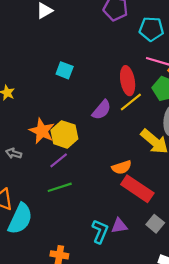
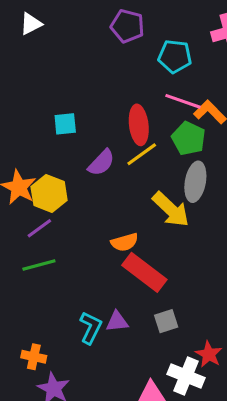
cyan square: (65, 70) -> (65, 124), moved, turned -30
gray square: (155, 224) -> (166, 321), turned 30

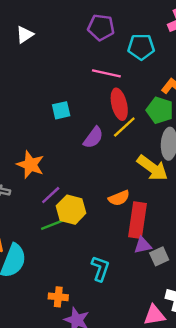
pink line: (183, 101) -> (106, 73), moved
yellow hexagon: (49, 193) -> (71, 210), moved
red rectangle: (144, 272) -> (137, 220), turned 68
purple triangle: (117, 322) -> (143, 245), moved

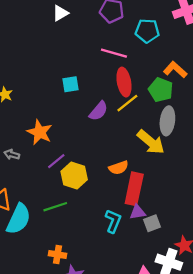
white triangle: (25, 35) -> (60, 13), moved
green line: (54, 224) -> (55, 207), moved
cyan L-shape: (100, 269) -> (113, 221), moved

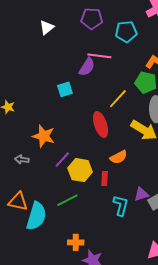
red ellipse: (124, 82) -> (101, 125), moved
purple semicircle: (98, 111) -> (87, 67), moved
red rectangle: (134, 189) -> (105, 179), moved, size x0.5

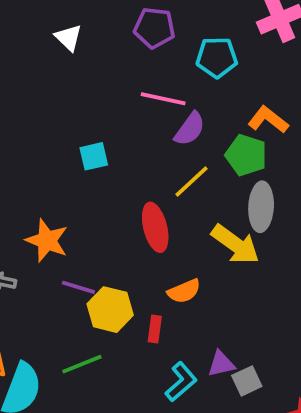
white triangle: (47, 27) -> (68, 38), turned -42
purple semicircle: (87, 67) -> (190, 129), moved
purple line: (62, 160) -> (78, 287), turned 60
cyan L-shape: (121, 205) -> (181, 382), turned 30

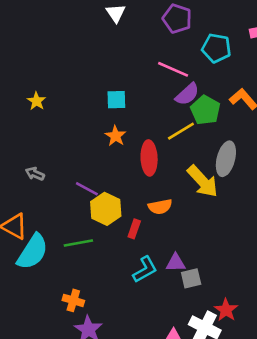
green pentagon: (246, 155) -> (205, 110), moved
orange star: (47, 241) -> (116, 136), moved, size x0.7

